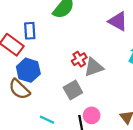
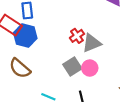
blue hexagon: (28, 70) -> (25, 35), moved
pink circle: (92, 115) -> (90, 68), moved

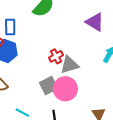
pink circle: (90, 68) -> (65, 89), size x1.5

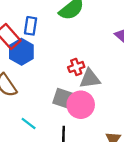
gray square: (49, 86) -> (63, 98), turned 36

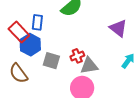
gray square: (63, 98) -> (51, 61), moved

